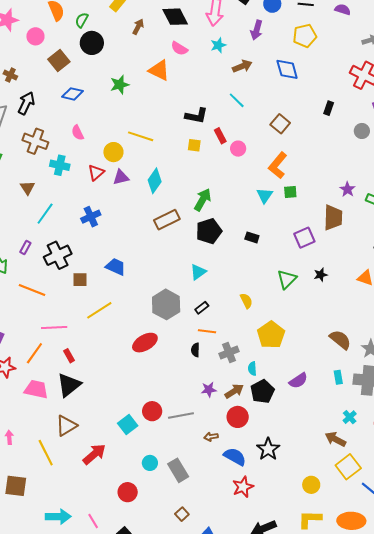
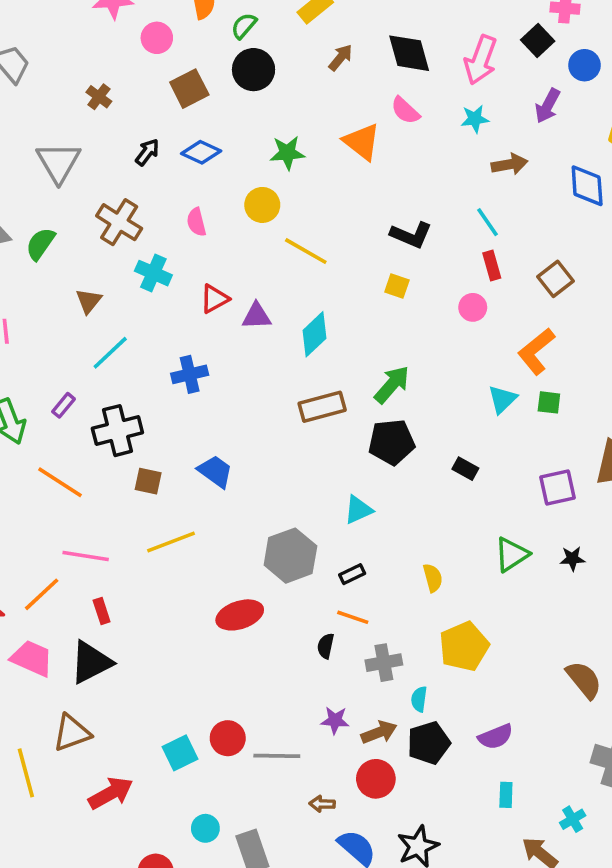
black arrow: (26, 103) -> (147, 152), moved, size x0.7
red rectangle: (220, 136) -> (492, 266), moved
yellow circle: (113, 152) -> (262, 205), moved
cyan rectangle: (338, 377) -> (506, 795), moved

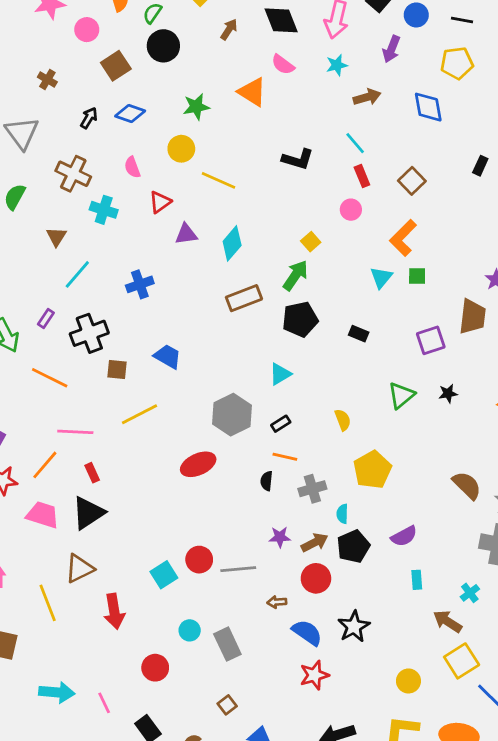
yellow square: (397, 286) -> (311, 242), moved, turned 36
red triangle: (215, 299) -> (160, 202), moved
red arrow: (111, 793) -> (114, 611), turned 116

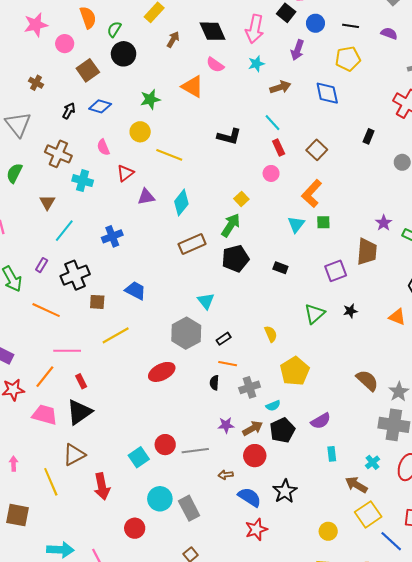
cyan triangle: (280, 374) -> (206, 301), moved, turned -36
cyan semicircle: (342, 514) -> (273, 406), turned -112
cyan circle: (190, 630) -> (160, 499), size x1.5

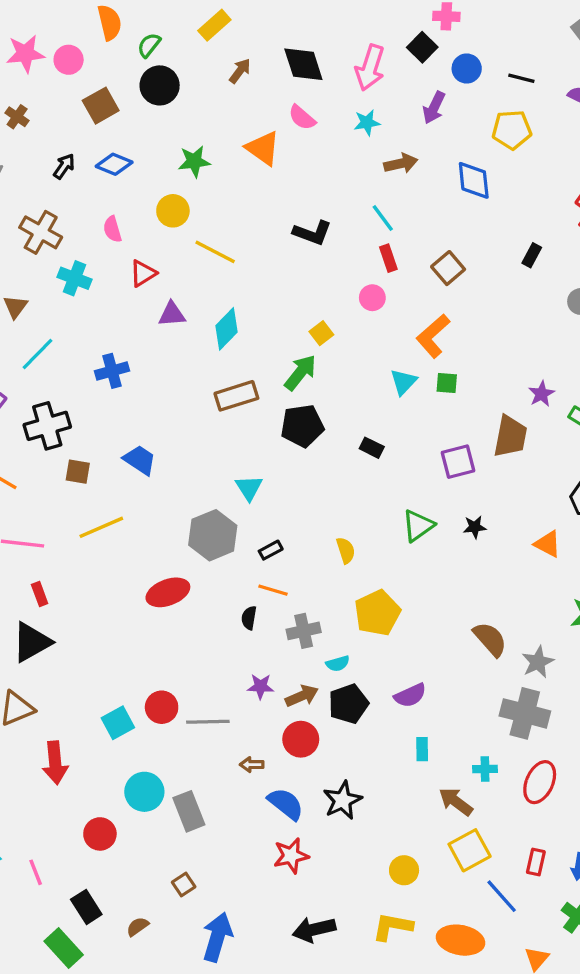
pink star: (36, 25) -> (25, 54), moved
cyan cross: (372, 462) -> (485, 769), turned 32

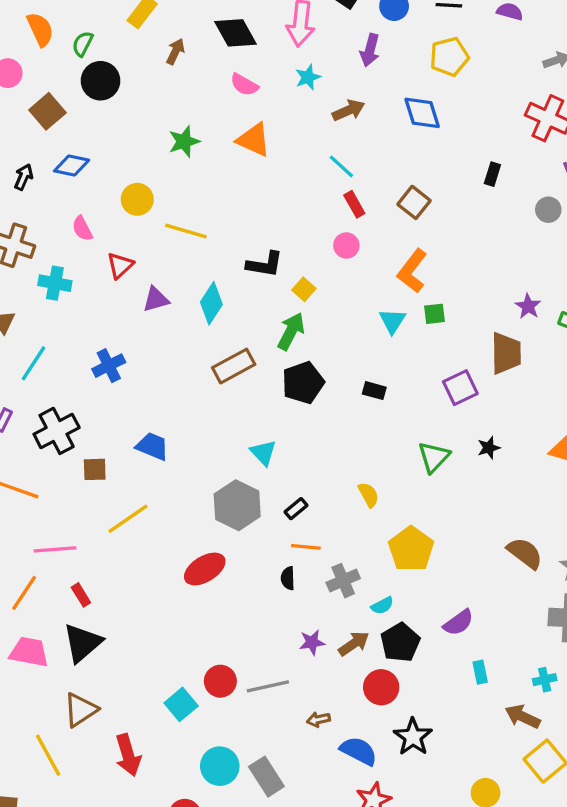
orange triangle: (263, 148) -> (254, 140), moved
green star: (194, 161) -> (184, 141), moved
black L-shape: (312, 233) -> (265, 264), moved
red circle: (301, 739) -> (381, 687), moved

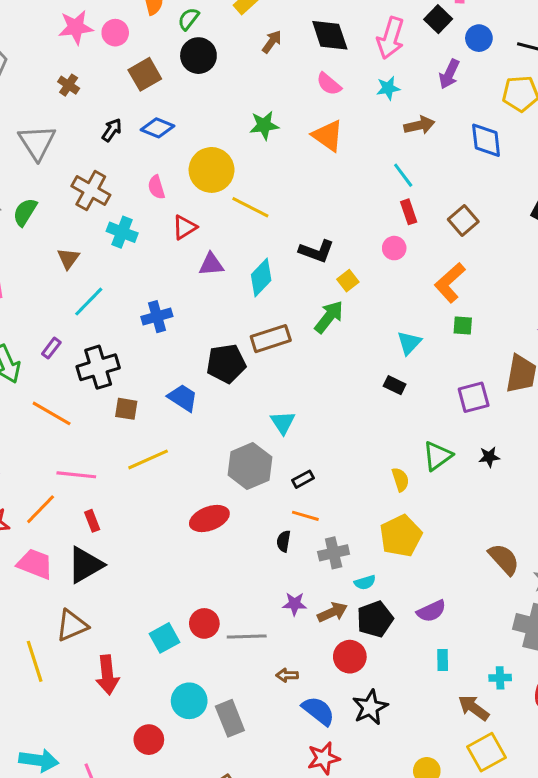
yellow circle: (137, 199) -> (212, 170), size x1.5
cyan triangle: (392, 321) -> (409, 343), moved
black pentagon: (303, 383) -> (226, 364), moved
yellow semicircle: (369, 495) -> (400, 480), moved

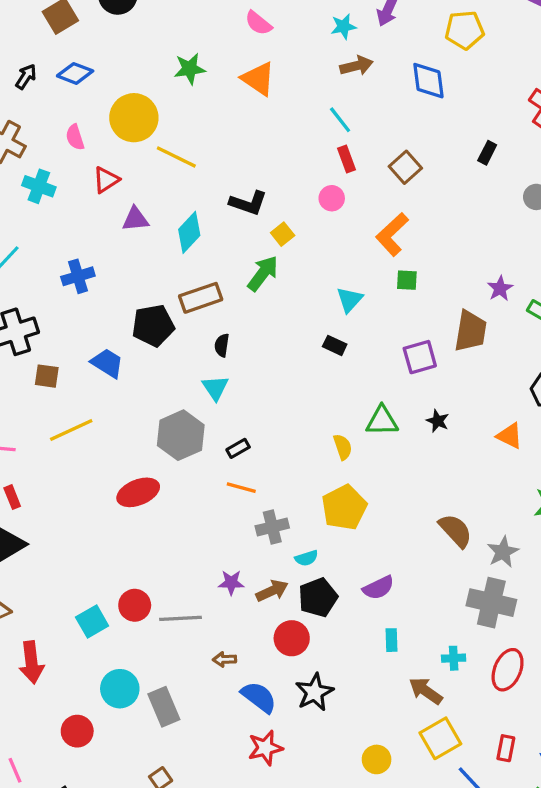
cyan star: (388, 88) -> (343, 26), moved
green triangle: (437, 456) -> (382, 421), turned 36
black star: (489, 457) -> (438, 421), turned 30
black semicircle: (284, 541) -> (222, 345), moved

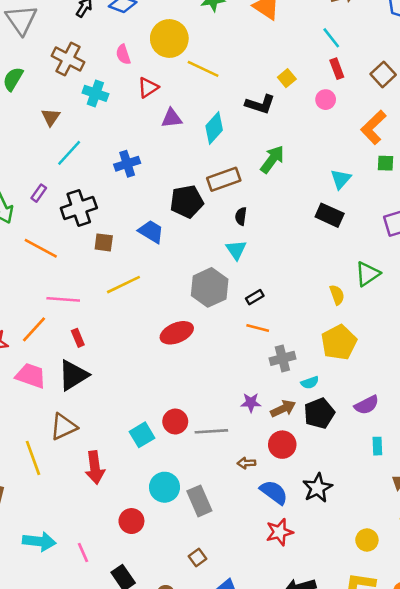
yellow square: (283, 234) -> (287, 78), moved
black rectangle: (335, 345) -> (330, 215), size x1.5
green triangle: (382, 421) -> (368, 274), turned -32
red circle: (292, 638) -> (282, 445), moved

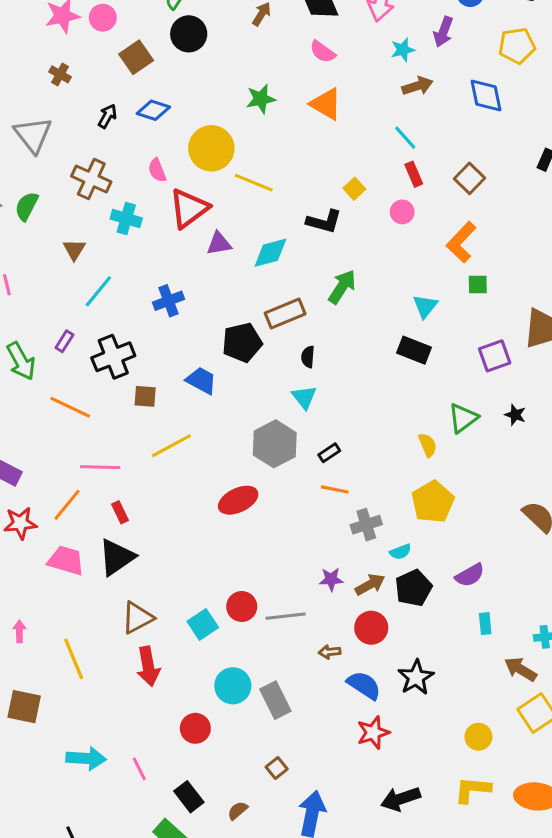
red triangle: (148, 88) -> (189, 208), size x1.6
cyan diamond: (214, 128) -> (270, 253), turned 36
brown triangle: (63, 427) -> (137, 618), moved

